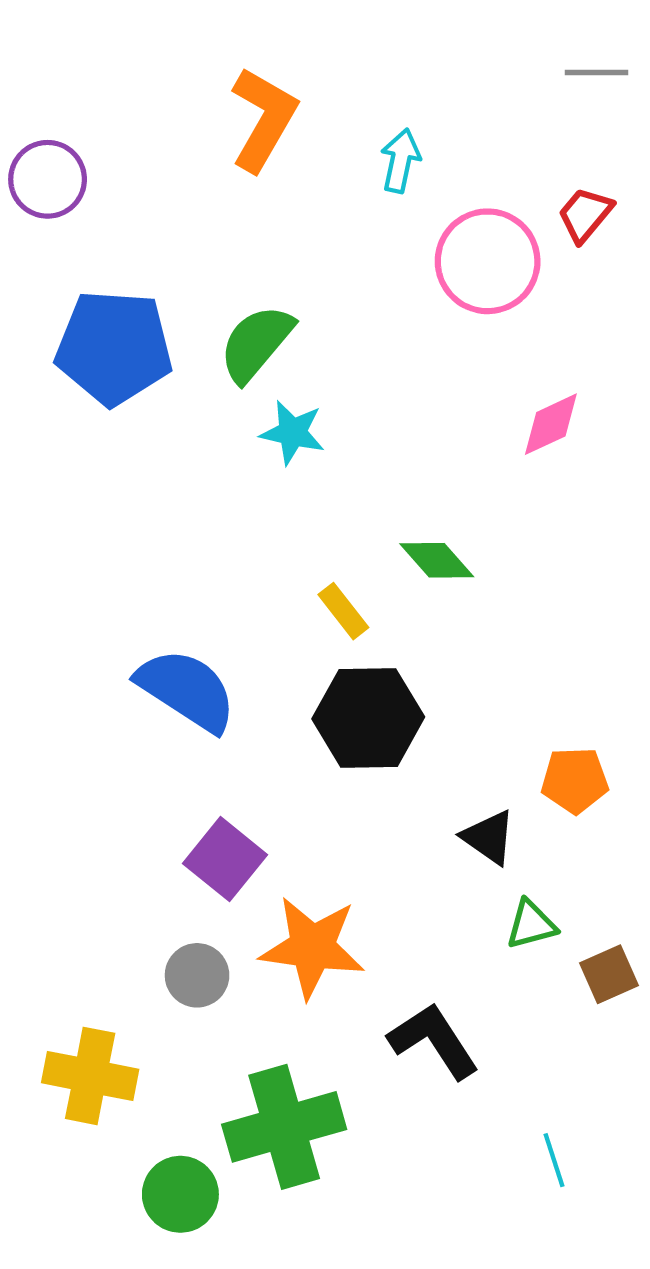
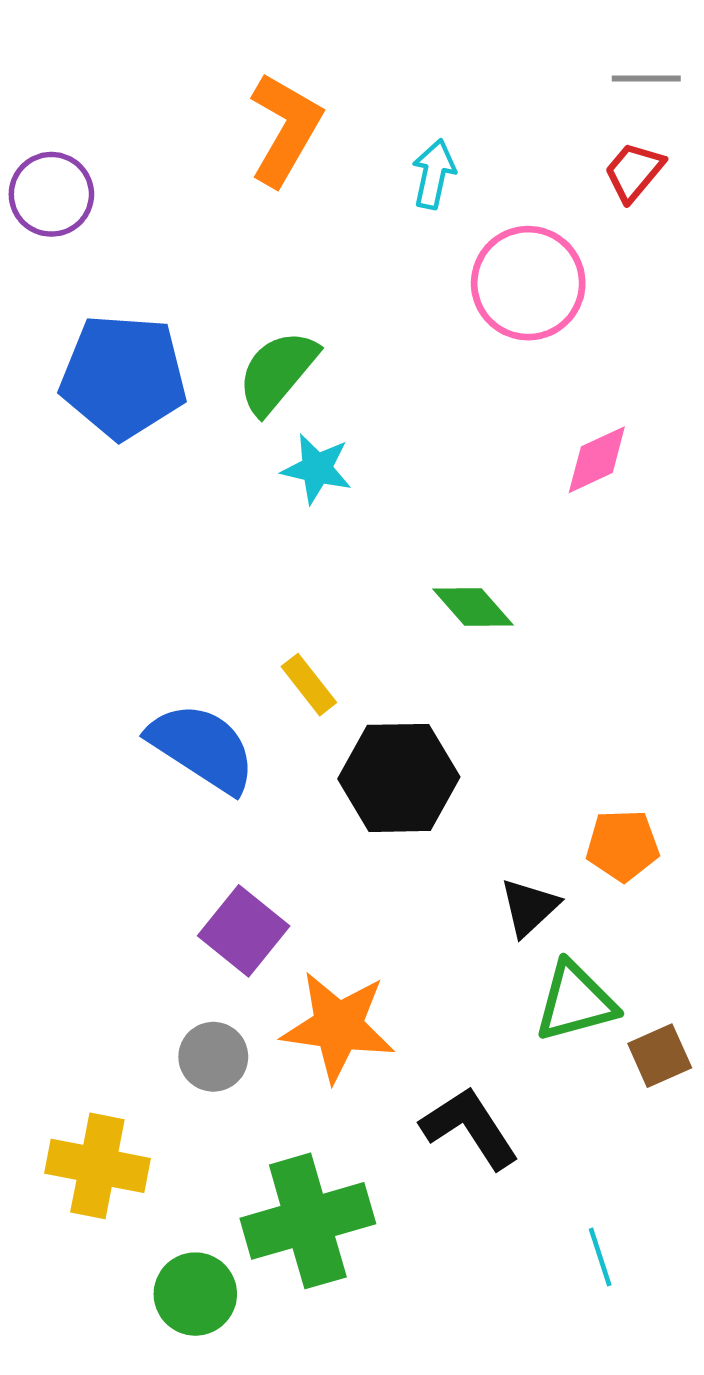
red trapezoid: (585, 215) -> (634, 172), moved
yellow rectangle: (343, 611) -> (309, 685), moved
black triangle: (489, 837) -> (529, 907), turned 42
green triangle: (531, 924) -> (575, 1002), size x1.5

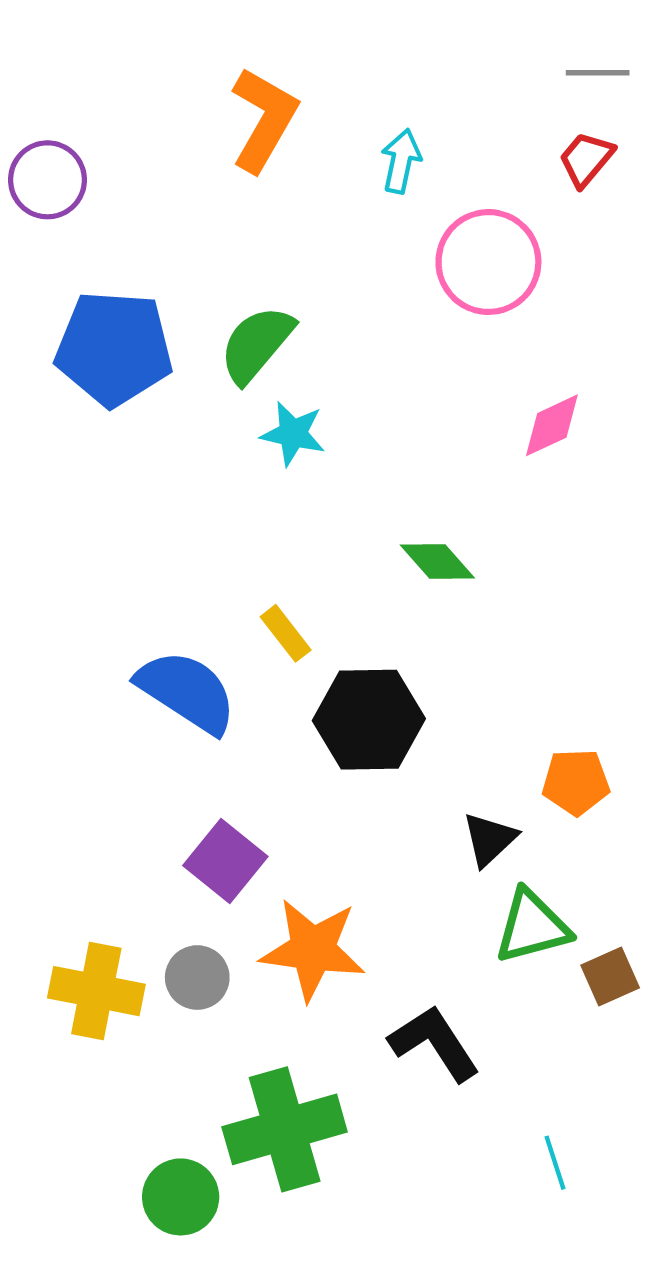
yellow cross: (97, 1166) -> (96, 991), moved

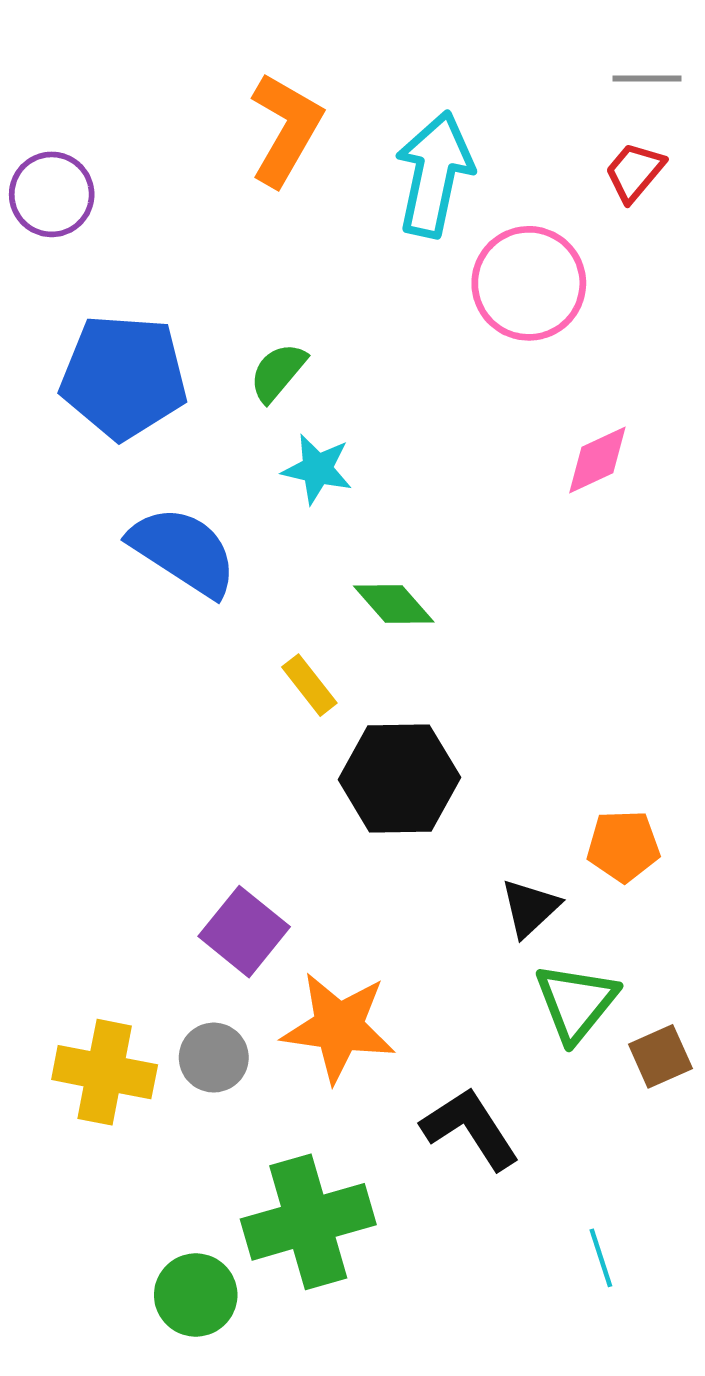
cyan arrow: (401, 161) -> (434, 174), size x1.8
green semicircle: (257, 344) -> (278, 372), size x0.7
green diamond: (437, 562) -> (394, 604), moved
blue semicircle: (187, 692) -> (183, 551), moved
green triangle: (532, 927) -> (576, 1002), turned -36

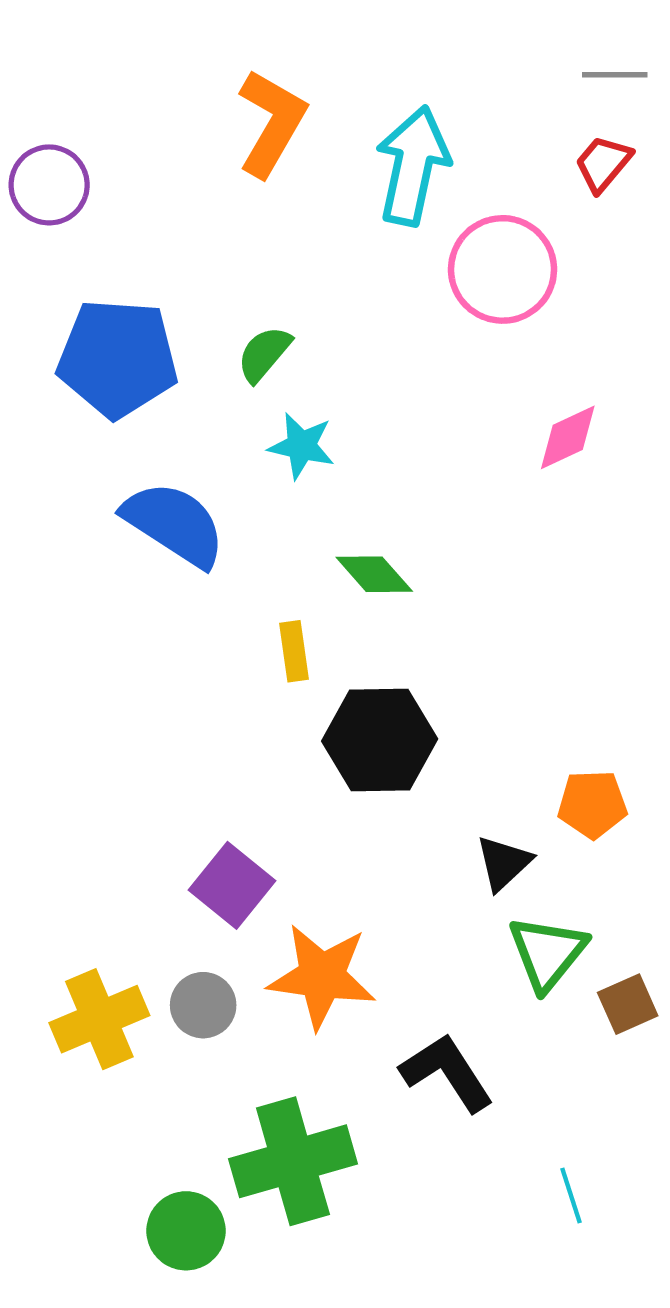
yellow rectangle: (309, 685) -> (294, 651), turned 30
yellow cross: (105, 1072) -> (99, 1019), turned -34

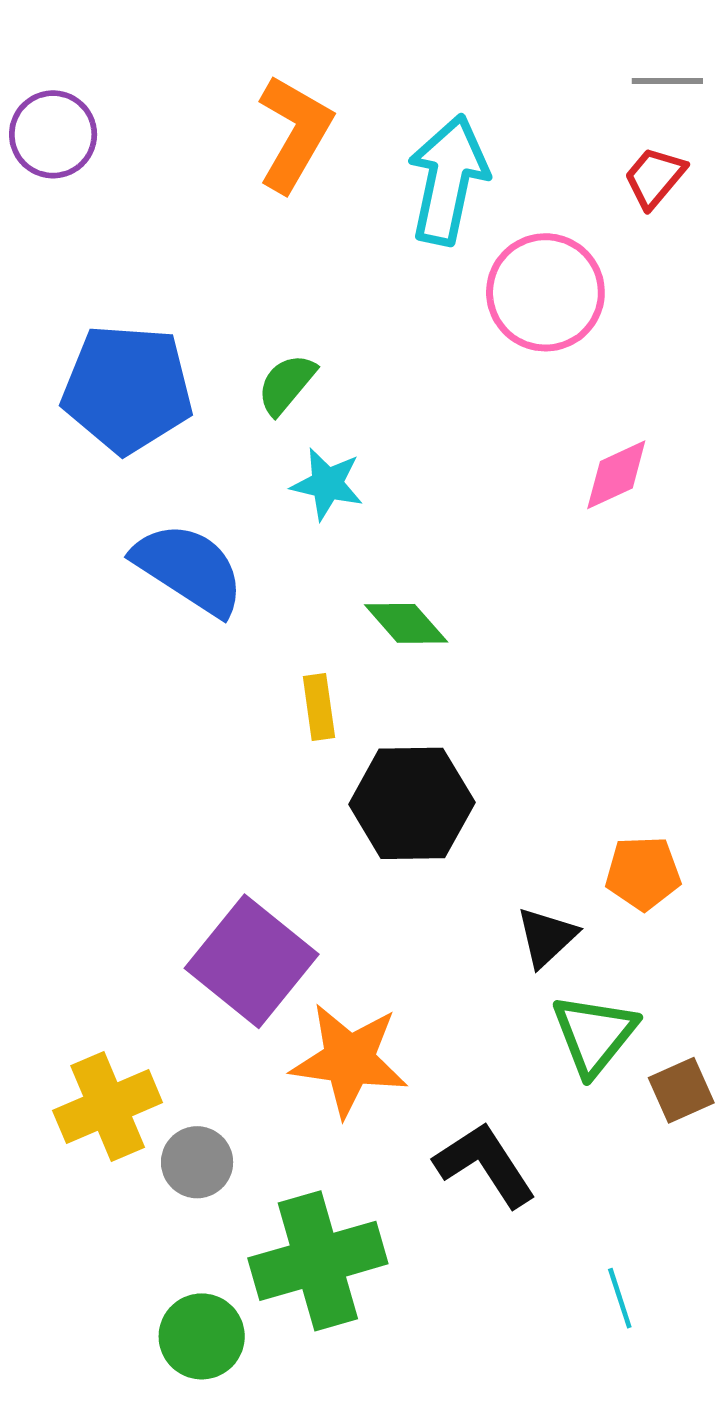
purple circle: (49, 185) -> (53, 134), moved
purple square: (232, 885) -> (252, 961), size x1.4
gray circle: (203, 1005) -> (197, 1162), moved

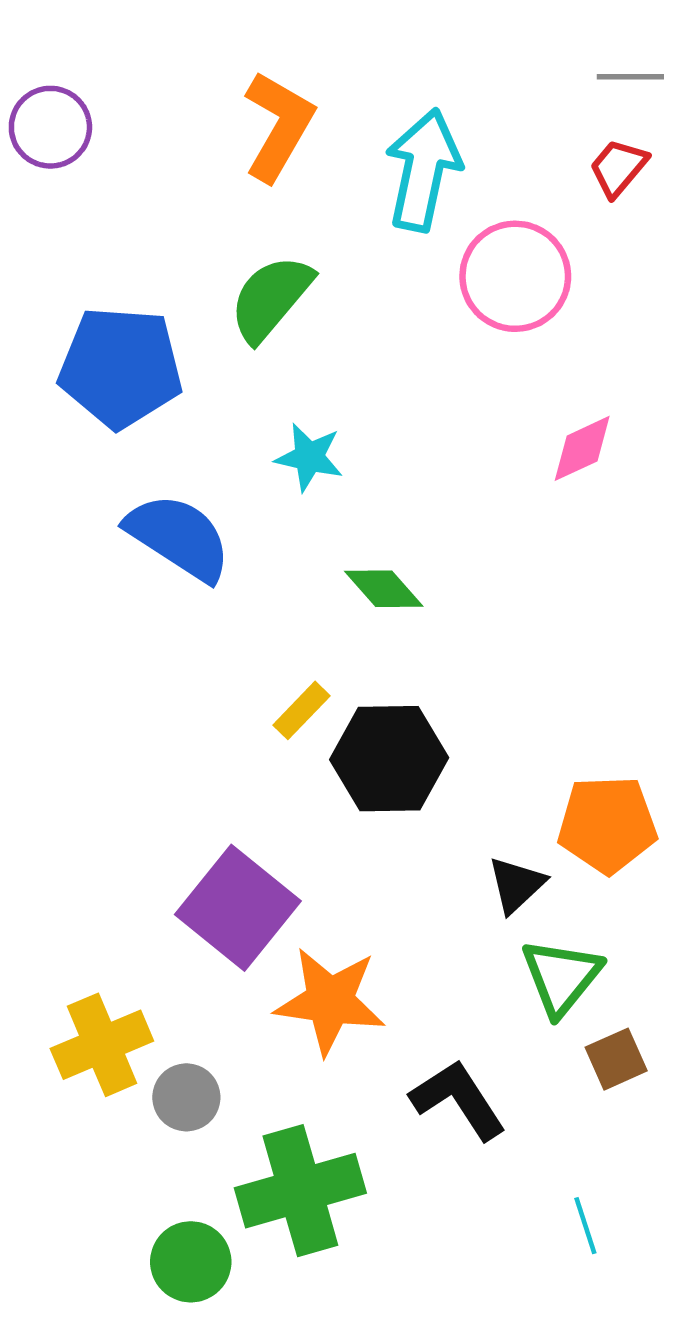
green semicircle: (286, 384) -> (271, 298), moved, size x1.5
yellow rectangle: (319, 707) -> (301, 710), moved, turned 52
orange pentagon: (643, 873) -> (607, 824), size x1.4
brown square: (681, 1090) -> (616, 1059), moved

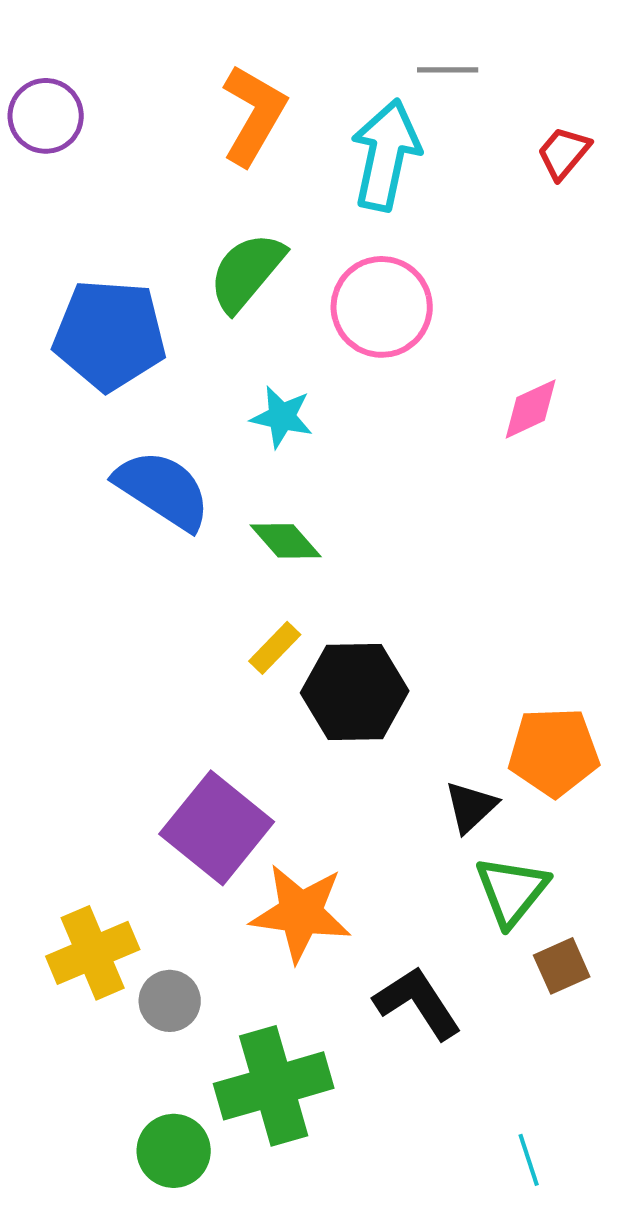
gray line: (630, 77) -> (448, 70), moved
pink circle: (515, 276) -> (382, 307), moved
green diamond: (384, 589) -> (286, 541), moved
cyan line: (585, 1226) -> (529, 1160), moved

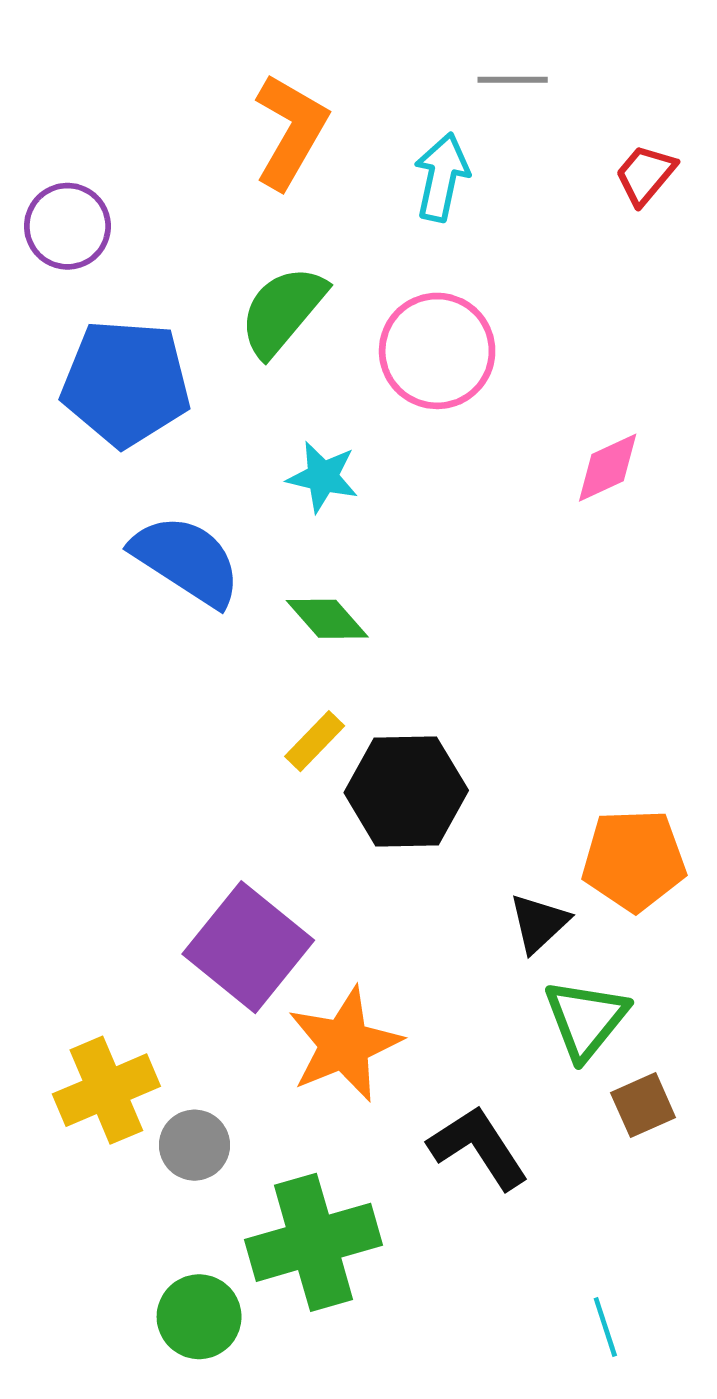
purple circle: (46, 116) -> (67, 226), moved
cyan arrow: (386, 155) -> (442, 177), size x0.7
orange star: (301, 913) -> (344, 1044), turned -30

